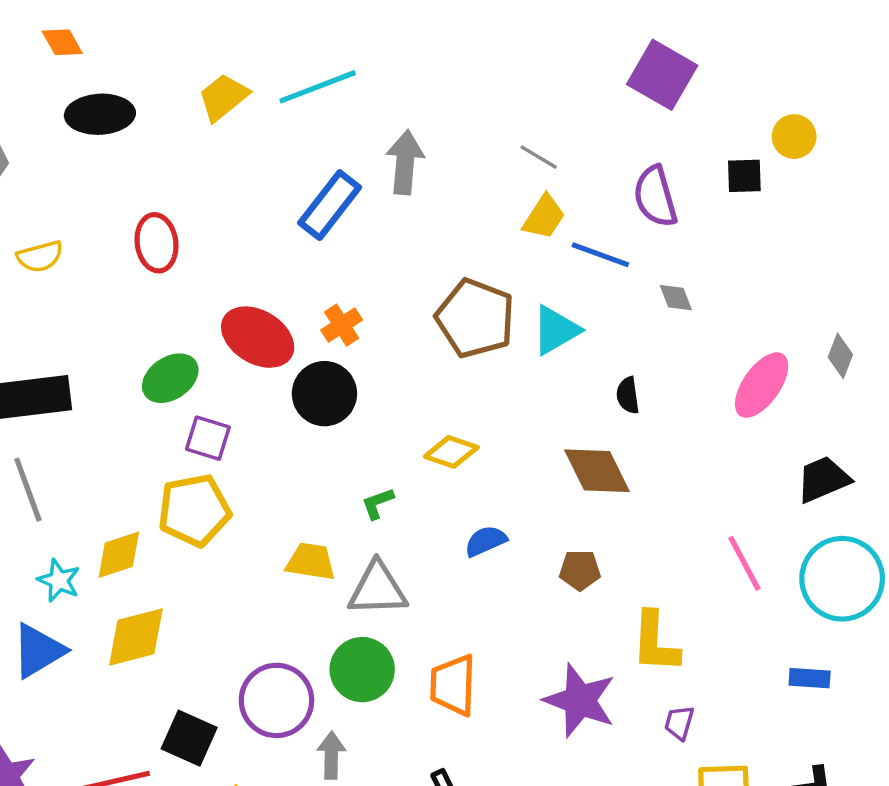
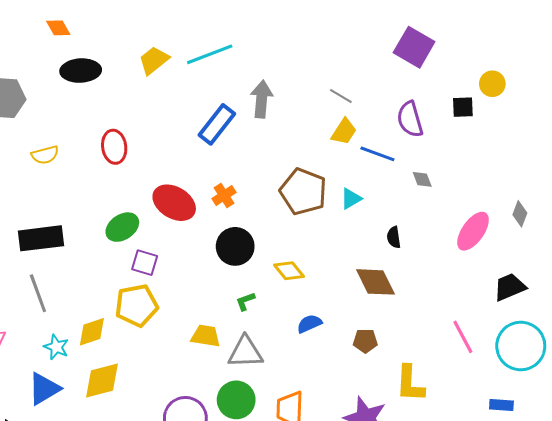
cyan triangle: (556, 330) -> (351, 199), size x0.7
black circle: (324, 394) -> (235, 246), moved
yellow diamond: (451, 452) -> (289, 271), turned 32

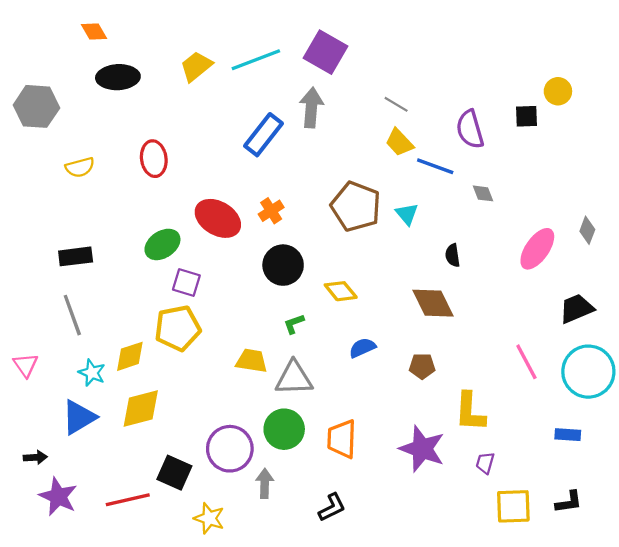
purple square: (414, 47) -> (325, 52), moved
yellow trapezoid: (344, 132) -> (399, 142), turned 104
cyan triangle: (351, 199) -> (407, 214), turned -40
black rectangle: (41, 238) -> (76, 256), size x0.7

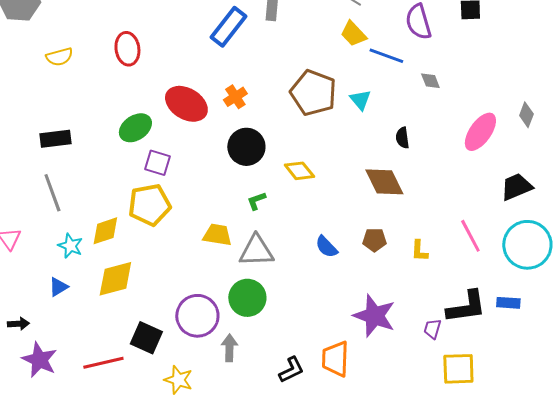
blue semicircle: (362, 348) -> (326, 247), moved, turned -110
yellow L-shape: (470, 412) -> (419, 251), moved, size x0.6
blue triangle: (79, 417) -> (58, 287), size x0.6
orange trapezoid: (342, 439) -> (335, 359), moved
black L-shape: (569, 502) -> (466, 307), moved, size x1.6

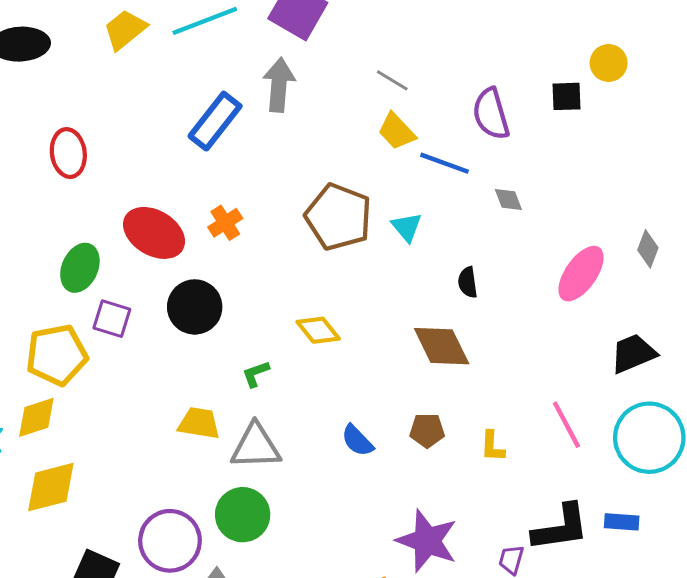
green ellipse: (135, 128) -> (80, 268), turned -32
black circle: (246, 147) -> (195, 307), moved
yellow pentagon: (149, 205) -> (57, 355), moved

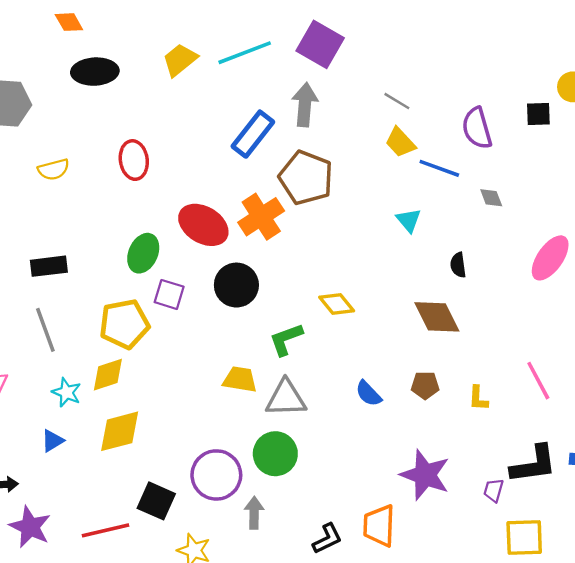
brown pentagon: (338, 217) -> (306, 178), moved
orange cross: (225, 223) -> (261, 217), size x1.6
green L-shape: (256, 374) -> (286, 339), size x1.5

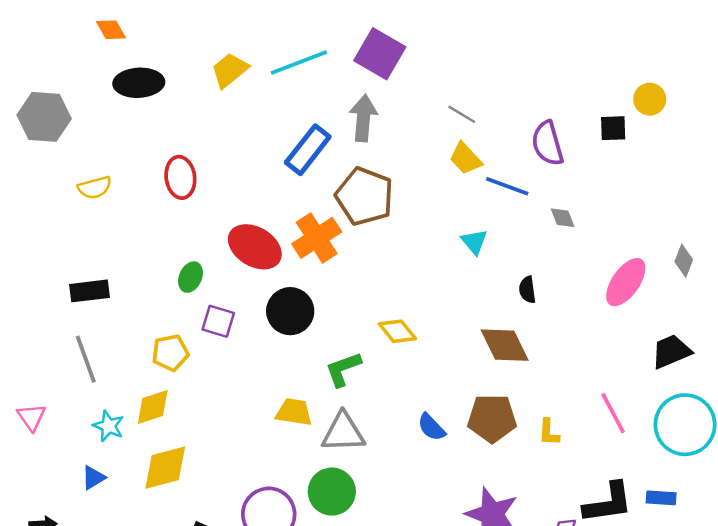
green ellipse: (143, 253) -> (191, 277), size x0.7
yellow pentagon: (124, 324) -> (170, 353), size x0.7
brown pentagon: (425, 385) -> (492, 418), size x1.6

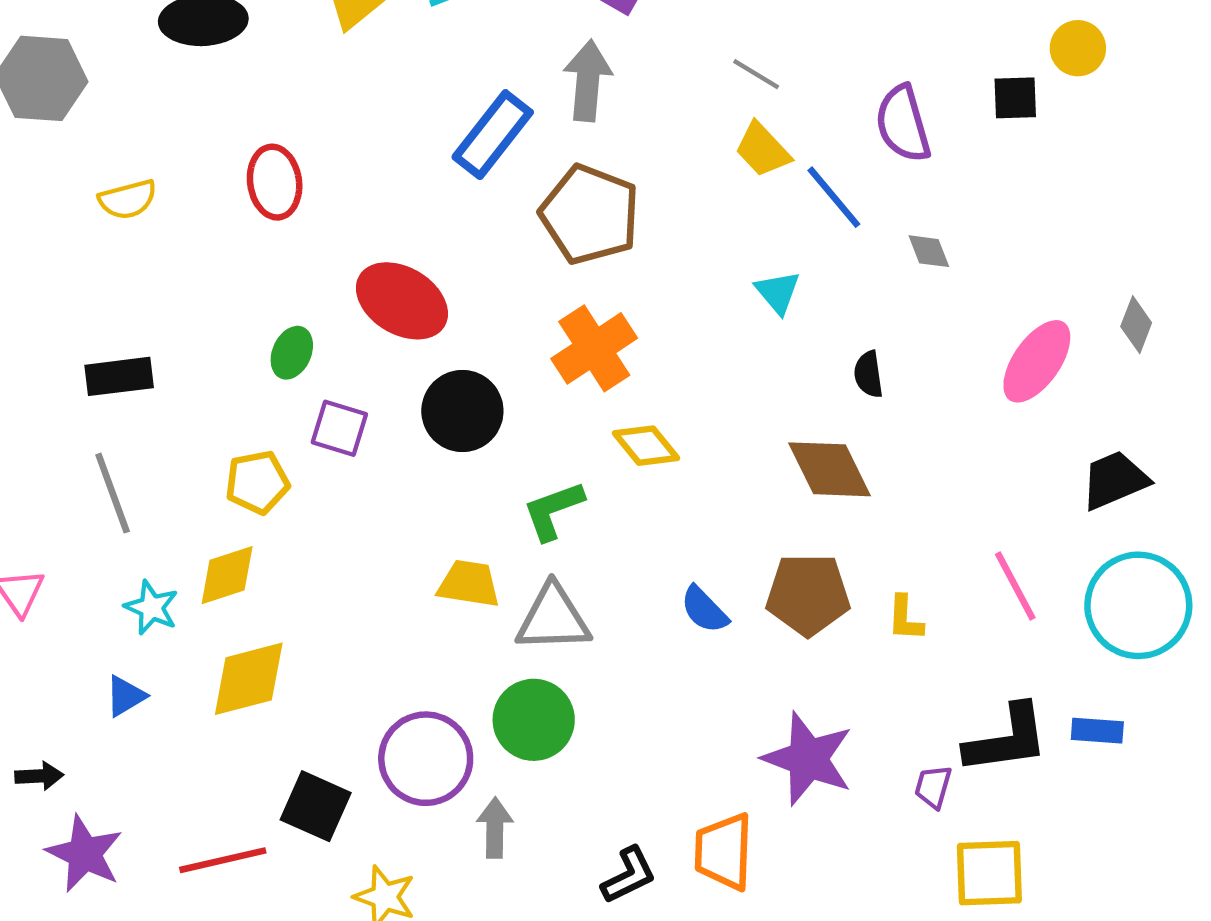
blue line: (507, 186) -> (834, 197), turned 30
orange cross: (317, 238) -> (594, 348), moved

